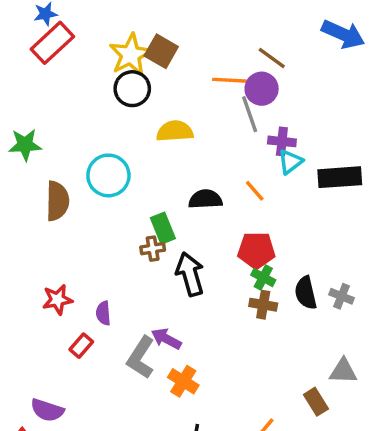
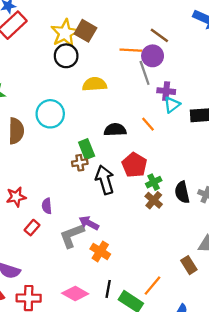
red pentagon: (256, 250) -> (134, 165), moved, turned 30
green cross: (263, 278) -> (154, 182), turned 35
brown cross: (263, 305) -> (154, 200), turned 30
gray L-shape: (141, 357) -> (72, 236), turned 36

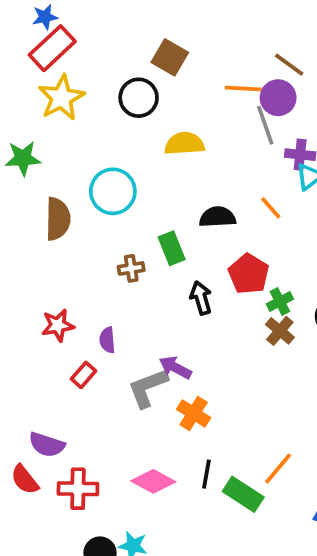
yellow star: (65, 33) -> (61, 98), moved
brown cross: (80, 163) -> (131, 268), moved
black arrow: (105, 180) -> (201, 298), size x0.7

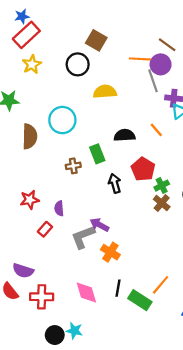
yellow star: (61, 98) -> (32, 64), size x0.7
pink diamond: (153, 481) -> (86, 292), turned 45

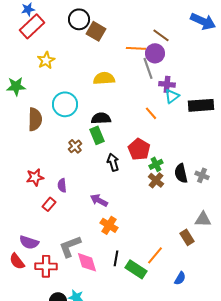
yellow star: (32, 64) -> (46, 60), moved
black circle: (78, 64) -> (79, 19), moved
black semicircle: (125, 135) -> (101, 118), moved
brown cross: (73, 166) -> (75, 146), turned -32
gray L-shape: (83, 237) -> (70, 246), moved

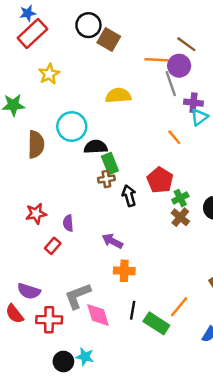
black semicircle: (101, 118) -> (96, 147), moved
brown cross: (75, 146) -> (106, 179), moved, turned 32
orange cross: (109, 225) -> (124, 271), turned -30

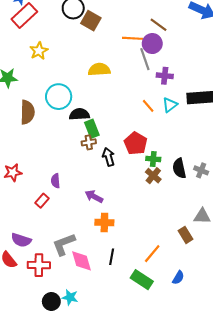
cyan triangle: (199, 117) -> (170, 105), moved
green cross: (180, 198) -> (153, 159), turned 32
red star: (36, 214) -> (13, 173), moved
green rectangle: (156, 323) -> (142, 280), moved

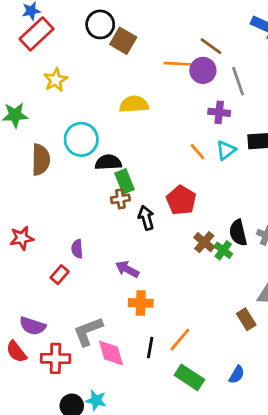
gray line: (145, 59) -> (238, 81), moved
green cross: (153, 159) -> (223, 250), moved, turned 32
orange line: (152, 254) -> (180, 339), moved

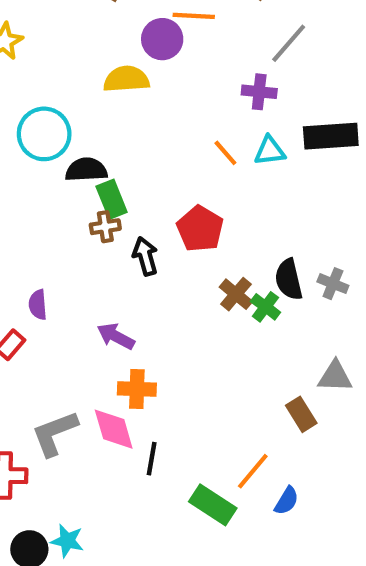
purple circle: (203, 70) -> (162, 39), moved
gray line: (238, 81) -> (289, 43), turned 60
cyan triangle: (226, 150) -> (270, 151), turned 30
orange line: (180, 339) -> (253, 471), moved
pink diamond: (111, 353) -> (114, 429), moved

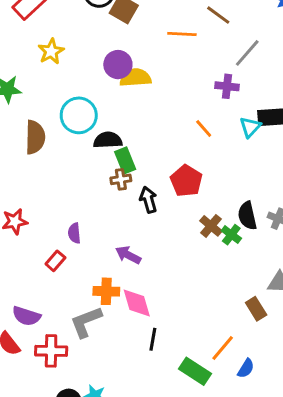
purple circle: (162, 39) -> (118, 65), moved
cyan triangle: (270, 151) -> (250, 127), moved, turned -40
orange cross: (137, 389) -> (106, 291), moved
pink diamond: (114, 429) -> (137, 303), moved

